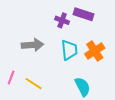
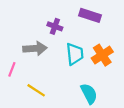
purple cross: (62, 20) -> (55, 26), moved
pink line: (11, 78) -> (12, 69), moved

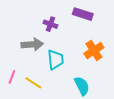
cyan trapezoid: (75, 54) -> (55, 60), moved
pink line: (12, 69) -> (12, 77), moved

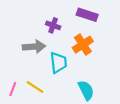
orange cross: (94, 50) -> (83, 45), moved
pink line: (12, 77) -> (13, 89), moved

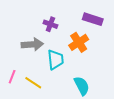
purple rectangle: (87, 15) -> (93, 19), moved
pink line: (13, 89) -> (12, 77), moved

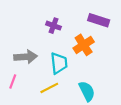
gray arrow: (32, 44) -> (26, 57), moved
yellow line: (33, 83) -> (49, 88), moved, turned -60

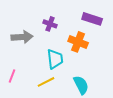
orange cross: (84, 45) -> (78, 42), turned -36
gray arrow: (26, 57) -> (22, 37), moved

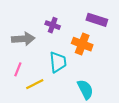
pink line: (12, 76) -> (18, 69), moved
yellow line: (46, 82) -> (35, 84), moved

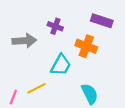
cyan trapezoid: (58, 62) -> (61, 65), turned 35
pink line: (18, 69) -> (13, 97), moved

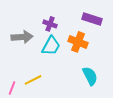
cyan trapezoid: (61, 65) -> (51, 46), moved
cyan semicircle: (90, 94) -> (90, 76), moved

